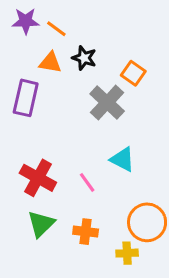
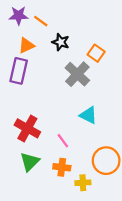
orange triangle: (50, 63) -> (26, 45), moved, turned -35
pink line: (87, 182) -> (63, 141), moved
yellow cross: (127, 253) -> (83, 183), moved

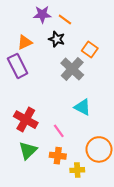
purple star: (19, 16) -> (42, 14), moved
orange line: (41, 21) -> (65, 20), moved
purple rectangle: (19, 71) -> (18, 66), turned -40

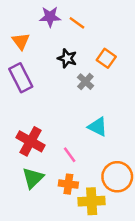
black star: (57, 39) -> (67, 58), moved
orange triangle: (25, 42) -> (21, 41), moved, turned -42
gray cross: (72, 69) -> (85, 82), size x0.6
yellow cross: (77, 170) -> (92, 201), size x1.5

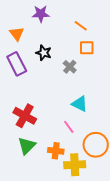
orange line: (77, 23) -> (81, 26), moved
black star: (67, 58) -> (44, 53), moved
orange square: (106, 58) -> (87, 48), turned -35
pink line: (70, 155) -> (69, 127), moved

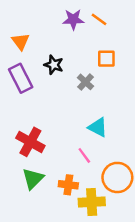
purple star: (41, 14) -> (73, 19), moved
orange line: (81, 26) -> (99, 19), moved

